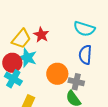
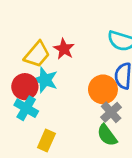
orange circle: (57, 74) -> (103, 89), moved
gray cross: (76, 82) -> (111, 112), turned 35

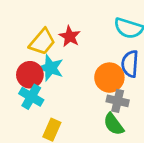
gray cross: (111, 112) -> (118, 101), turned -35

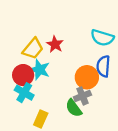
gray cross: (118, 101) -> (82, 96), moved, turned -35
green semicircle: (114, 124) -> (74, 108), moved

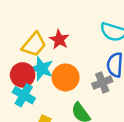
orange circle: (87, 77) -> (66, 77), moved
gray cross: (82, 96) -> (102, 83), moved

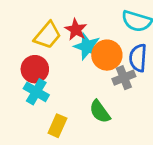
cyan star: (42, 69) -> (87, 47), moved
orange circle: (66, 77) -> (107, 55), moved

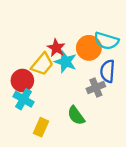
yellow trapezoid: (48, 35) -> (42, 64), moved
orange circle: (107, 55) -> (89, 48), moved

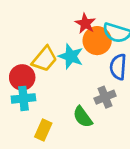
red star: (56, 48) -> (85, 23), moved
gray cross: (96, 87) -> (105, 97), moved
cyan cross: (24, 99) -> (23, 98), turned -36

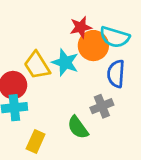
red star: (85, 23) -> (81, 27), turned 30
yellow trapezoid: (45, 59) -> (37, 65), turned 108

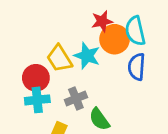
cyan semicircle: (115, 37) -> (135, 31), turned 60
gray cross: (102, 106) -> (76, 99), moved

